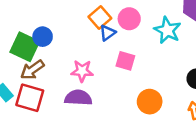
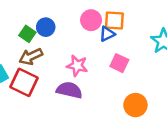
orange square: (100, 17) -> (114, 20), moved, turned 35
pink circle: (129, 19) -> (91, 20), moved
green square: (25, 47) -> (27, 34), size x0.6

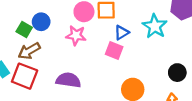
blue triangle: (107, 34) -> (122, 33), moved
pink star: (77, 66) -> (76, 35), moved

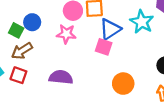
blue triangle: (122, 33) -> (110, 29), size x1.5
red square: (25, 76) -> (18, 75), size x0.7

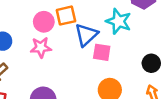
pink square: (104, 47) -> (102, 52), moved

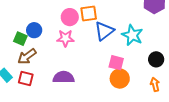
cyan star: (119, 21) -> (132, 35), moved
pink square: (102, 52) -> (116, 63), moved

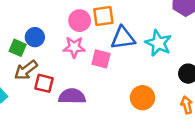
blue triangle: (104, 31) -> (123, 38), turned 30
pink square: (116, 63) -> (101, 59), moved
red square: (26, 79) -> (44, 83), moved

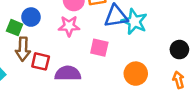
cyan star: (158, 43) -> (134, 21), moved
pink square: (101, 59) -> (99, 48), moved
brown arrow: (26, 70) -> (23, 49), turned -50

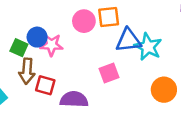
pink star: (69, 26) -> (51, 45), moved
pink square: (99, 48) -> (109, 73), turned -36
orange circle: (136, 74) -> (164, 90), moved

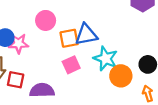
orange square: (109, 17) -> (69, 38), moved
cyan star: (148, 47) -> (106, 59), moved

